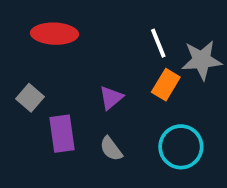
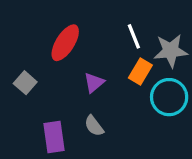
red ellipse: (54, 34) -> (65, 43), moved, turned -60
purple rectangle: (62, 134) -> (54, 137), moved
cyan circle: (181, 147) -> (169, 97), moved

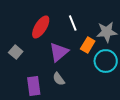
white line: (134, 36) -> (73, 23), moved
purple triangle: (94, 83) -> (59, 52), size x1.5

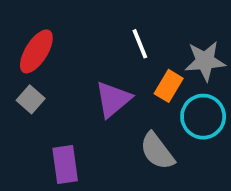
red ellipse: (41, 27) -> (36, 51), moved
gray semicircle: (59, 79) -> (157, 151), moved, size x1.5

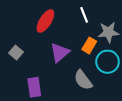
white line: (140, 44) -> (84, 15), moved
red ellipse: (36, 51) -> (45, 21), moved

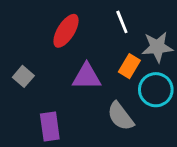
purple triangle: (60, 53) -> (87, 76), turned 40

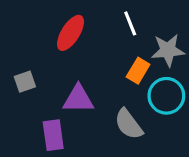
gray square: (23, 76) -> (25, 82), turned 30
purple triangle: (87, 76) -> (78, 99), moved

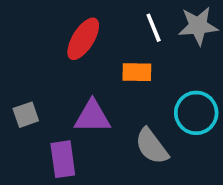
gray star: (168, 50) -> (198, 26), moved
orange rectangle: (138, 71) -> (137, 72), moved, turned 60
gray square: (25, 82) -> (26, 115), moved

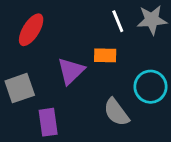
red ellipse: (83, 39) -> (31, 30), moved
gray square: (26, 115) -> (20, 88), size x1.5
purple triangle: (92, 117) -> (71, 71), moved, turned -44

